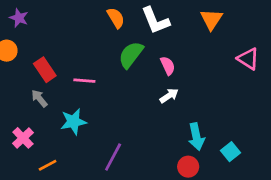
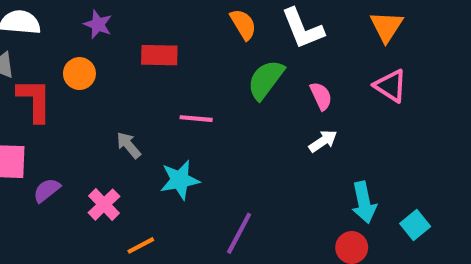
pink triangle: (248, 59) -> (391, 86), moved
red rectangle: (45, 70) -> (159, 55), moved, turned -55

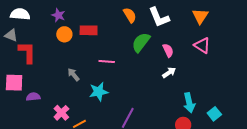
orange circle: (79, 74) -> (64, 34), moved
purple semicircle: (47, 190) -> (33, 97), turned 32
pink cross: (104, 205) -> (61, 113), moved

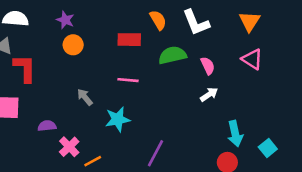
red rectangle: (89, 30) -> (129, 40), moved
green semicircle: (141, 42) -> (172, 55), turned 40
purple semicircle: (33, 97) -> (47, 126), moved

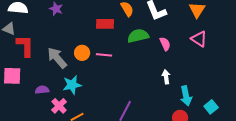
orange circle: (73, 45) -> (82, 53), moved
white arrow: (209, 94) -> (166, 77), moved, turned -64
gray arrow: (85, 97) -> (57, 58), moved, size x1.6
cyan star: (118, 119) -> (72, 85), moved

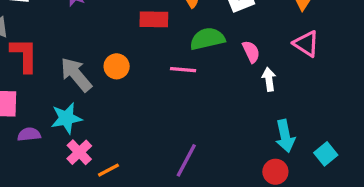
pink line: (104, 55) -> (183, 70), moved
white arrow: (166, 77) -> (269, 79), moved
cyan star: (72, 85) -> (66, 118), moved
purple semicircle: (42, 90) -> (29, 134), moved

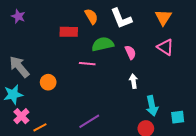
orange circle: (117, 66) -> (48, 82), moved
white arrow: (269, 79) -> (133, 81), moved
cyan square: (326, 154) -> (178, 117), turned 32
purple line: (186, 160) -> (89, 121), turned 30

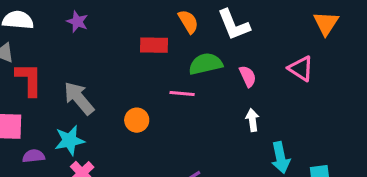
orange triangle: (163, 17) -> (326, 23), moved
orange circle: (48, 82) -> (137, 120), moved

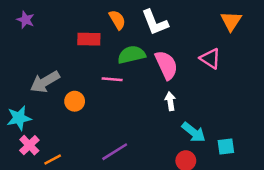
pink semicircle: (248, 76) -> (166, 65), size x1.6
gray arrow: (79, 98) -> (45, 82), moved, turned -80
cyan arrow: (281, 158) -> (194, 132), turned -40

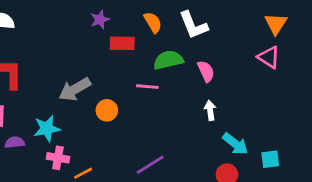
purple star: (25, 20) -> (100, 20), moved, turned 30
pink triangle: (210, 59) -> (269, 57), moved
pink semicircle: (166, 65) -> (206, 71), size x0.7
pink cross: (29, 145) -> (58, 158), turned -36

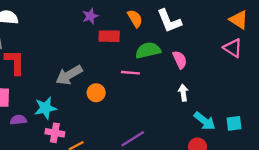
orange triangle: (276, 24) -> (239, 20), turned -30
cyan square: (270, 159) -> (234, 123), moved

